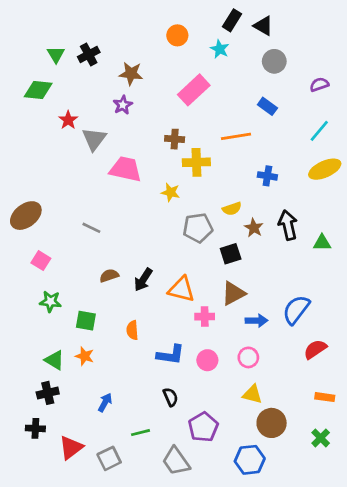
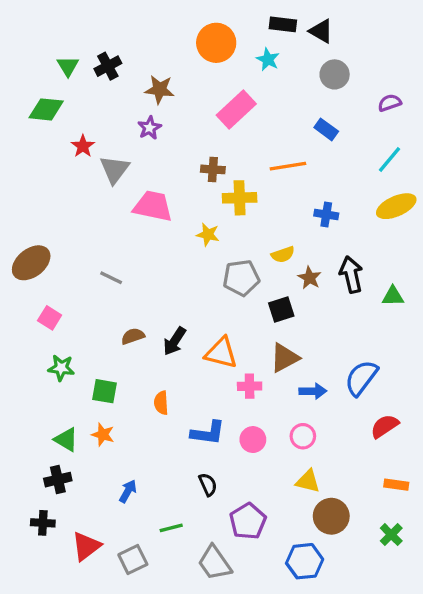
black rectangle: (232, 20) -> (283, 24), turned 65
orange circle: (177, 35) -> (216, 43), size x1.5

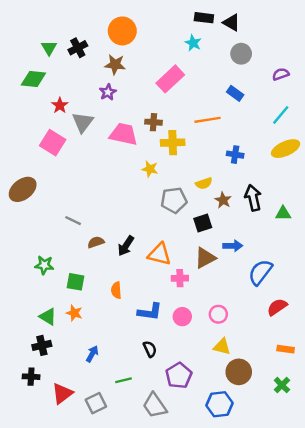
orange circle: (216, 43) -> (122, 31), moved
pink trapezoid: (153, 206) -> (123, 134), moved
gray line: (111, 278) -> (73, 221), moved
pink square: (50, 318) -> (53, 143), moved, size x1.5
blue arrow: (313, 391) -> (233, 246), moved

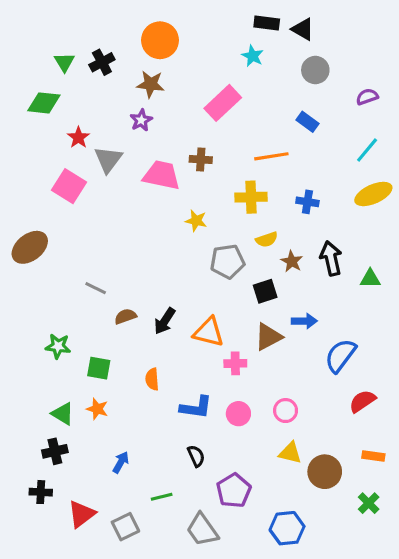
yellow cross: (173, 143) -> (251, 197), moved
brown circle: (239, 372) -> (325, 472), moved

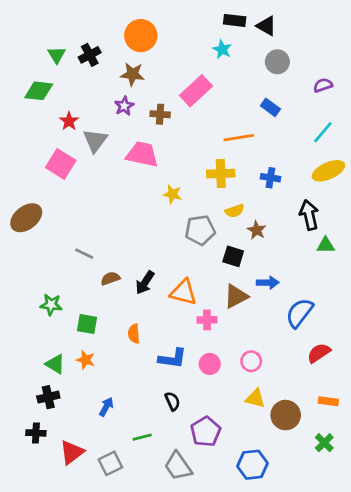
brown cross: (201, 159) -> (160, 114), moved
black arrow: (331, 258) -> (309, 215), moved
black square: (265, 291) -> (233, 256), turned 35

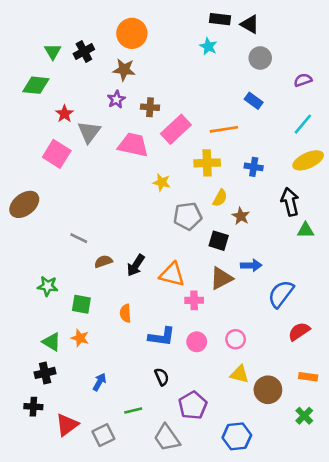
pink rectangle: (196, 91) -> (176, 129), moved
yellow semicircle: (235, 211) -> (220, 198), turned -42

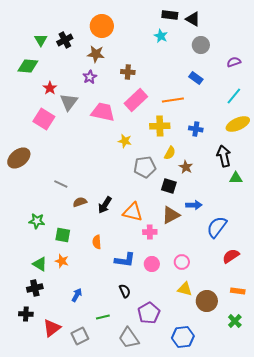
brown cross: (150, 107) -> (128, 72), moved

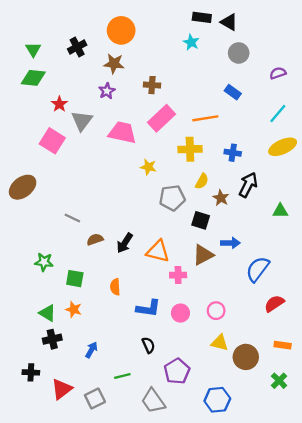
green triangle: (41, 40) -> (33, 49), moved
black arrow: (224, 156) -> (248, 185), moved, turned 40
black cross: (35, 288) -> (52, 339), moved

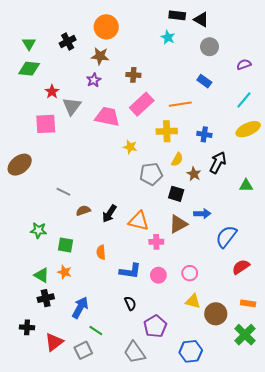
pink square: (52, 141) -> (46, 124), turned -35
blue arrow: (91, 350) -> (80, 308), size x1.5
green line: (122, 376) -> (96, 330), moved, turned 48
green cross: (279, 381) -> (245, 335), size x1.5

